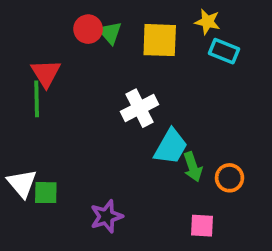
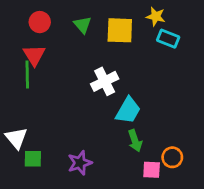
red circle: (88, 29) -> (40, 22), moved
green arrow: (193, 167) -> (135, 141), moved
orange circle: (229, 178) -> (172, 157), moved
green square: (46, 193) -> (33, 159), moved

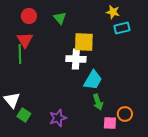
yellow square: (120, 30) -> (84, 42), moved
cyan rectangle: (168, 39) -> (122, 28), turned -35
white cross: (105, 81) -> (76, 59), turned 30
green square: (33, 159) -> (24, 115), turned 32

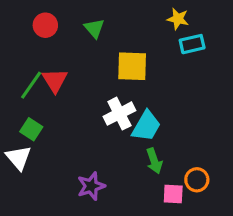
red triangle: (25, 40) -> (55, 80), moved
green line: (20, 54) -> (31, 85), turned 36
white cross: (76, 59) -> (119, 114), moved, turned -30
green square: (24, 115) -> (31, 129), moved

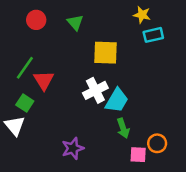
red triangle: (55, 80) -> (44, 80), moved

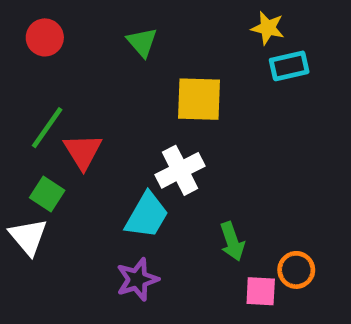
red circle: (36, 20) -> (45, 37), moved
cyan trapezoid: (117, 100) -> (147, 215), moved

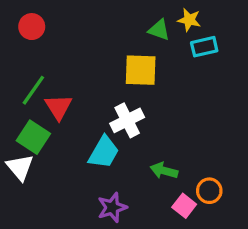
green triangle: (142, 42) -> (159, 30), moved, turned -30
green square: (47, 194) -> (33, 137), size x1.4
green arrow: (232, 241) -> (164, 171), turned 124
purple star: (137, 279) -> (112, 207), moved
pink square: (261, 291) -> (184, 206), turned 35

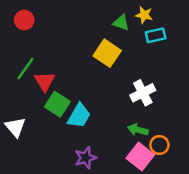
yellow square: (141, 70) -> (107, 53), turned 32
white cross: (127, 120) -> (143, 93), moved
green square: (33, 137) -> (57, 104), moved
green arrow: (164, 171) -> (138, 130), moved
pink square: (184, 206) -> (140, 157), size x1.5

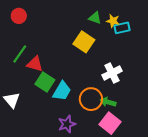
yellow star: (144, 15) -> (113, 21), moved
red triangle: (45, 81) -> (35, 64), turned -42
orange circle: (159, 145) -> (91, 99), moved, size x1.5

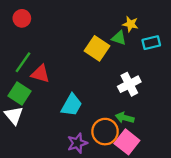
green triangle: (95, 18) -> (119, 38), moved
cyan rectangle: (122, 28) -> (151, 43), moved
green square: (45, 82) -> (20, 93), moved
orange circle: (91, 99) -> (105, 132), moved

